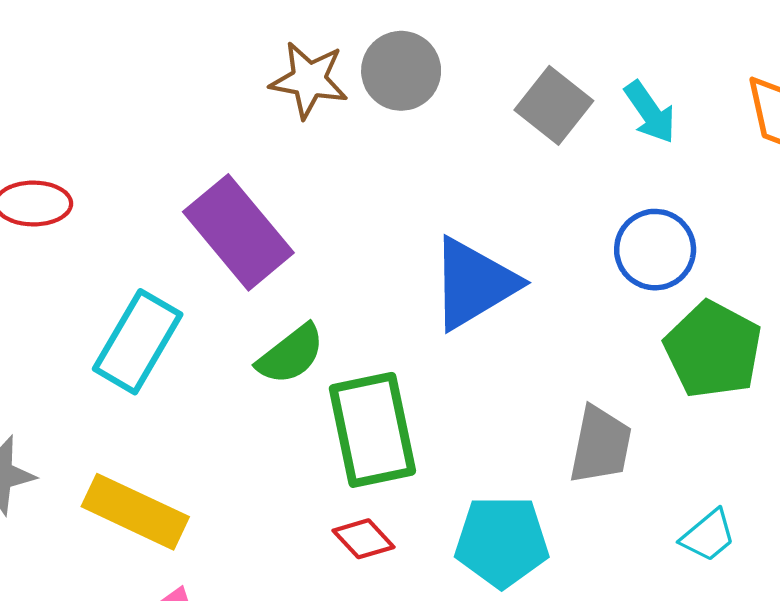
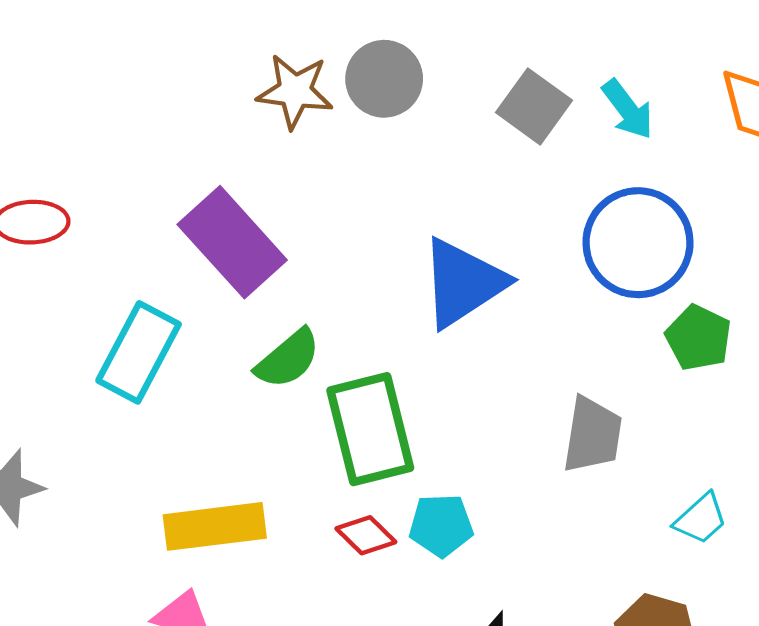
blue circle: (655, 250) -> (638, 243), size x1.4
green pentagon: (713, 350) -> (698, 338), size x0.7
yellow rectangle: (135, 512) -> (215, 526), moved, turned -30
cyan pentagon: (502, 542) -> (441, 525), moved, size x0.7

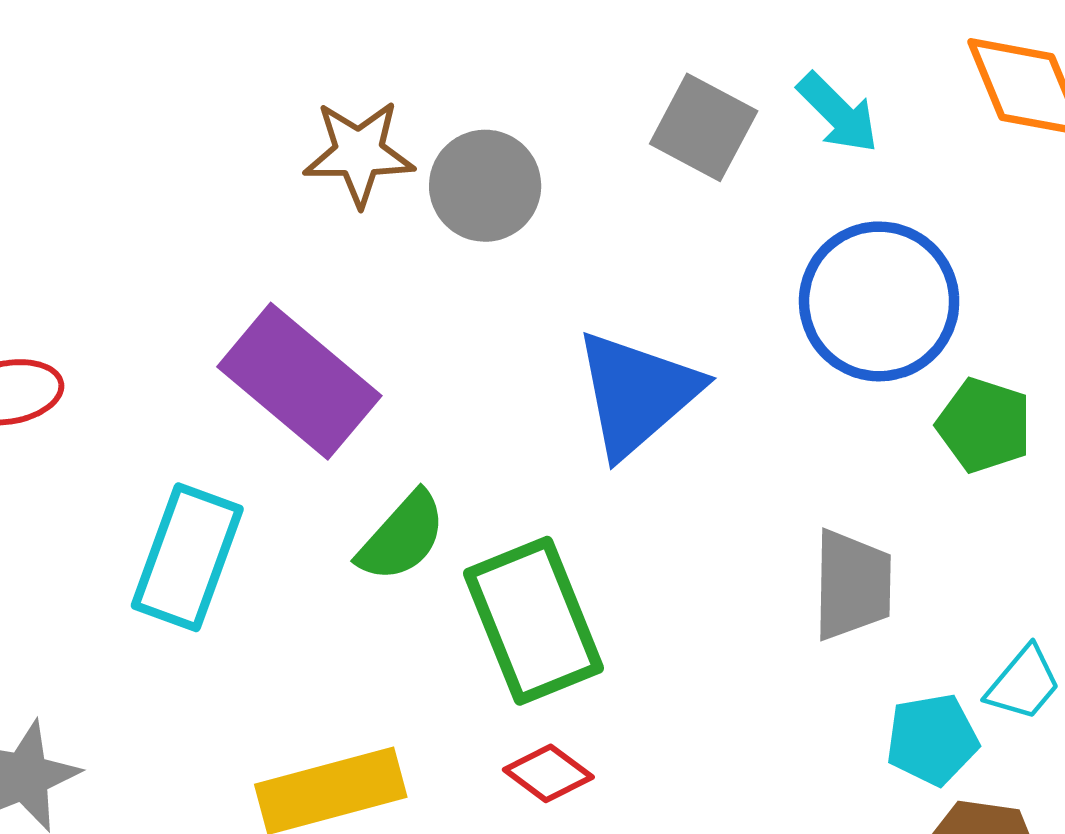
gray circle: (384, 79) -> (485, 186), moved
cyan pentagon: (441, 525) -> (932, 739), moved

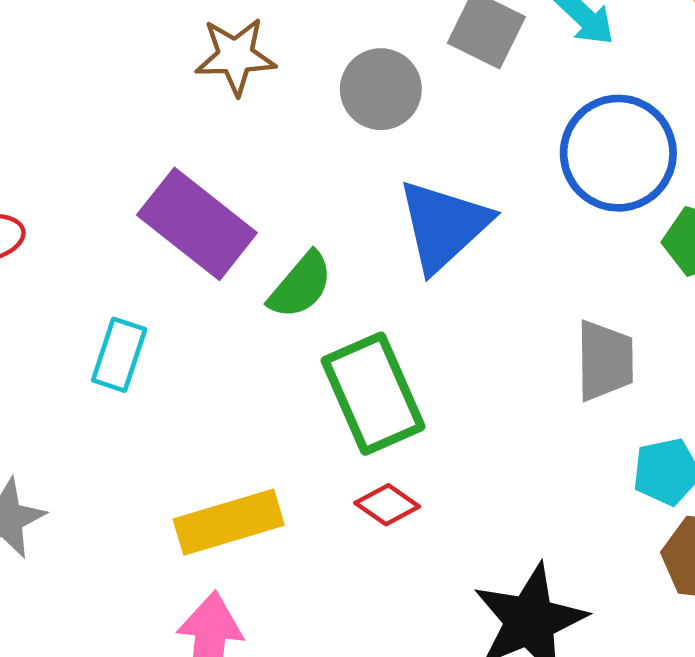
gray circle: (485, 186) -> (381, 89), moved
green semicircle: (402, 537) -> (301, 285), moved
cyan rectangle: (187, 557) -> (119, 355), size x0.7

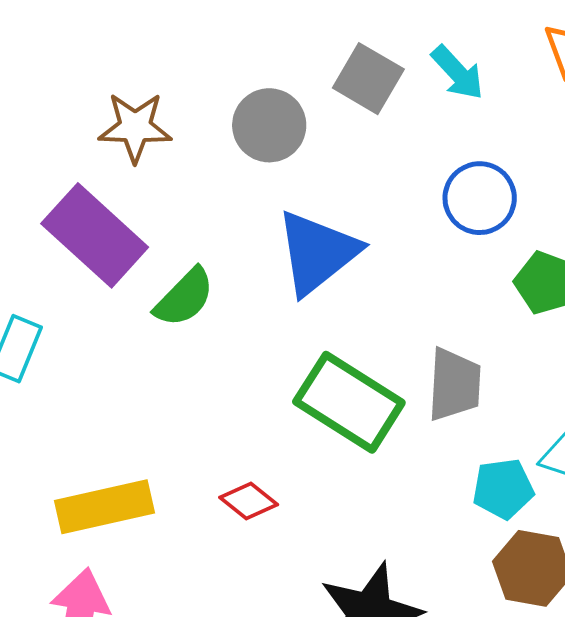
brown star: (236, 56) -> (135, 127), moved
blue circle: (618, 153) -> (480, 198), size x0.7
green rectangle: (373, 394) -> (349, 402), moved, turned -38

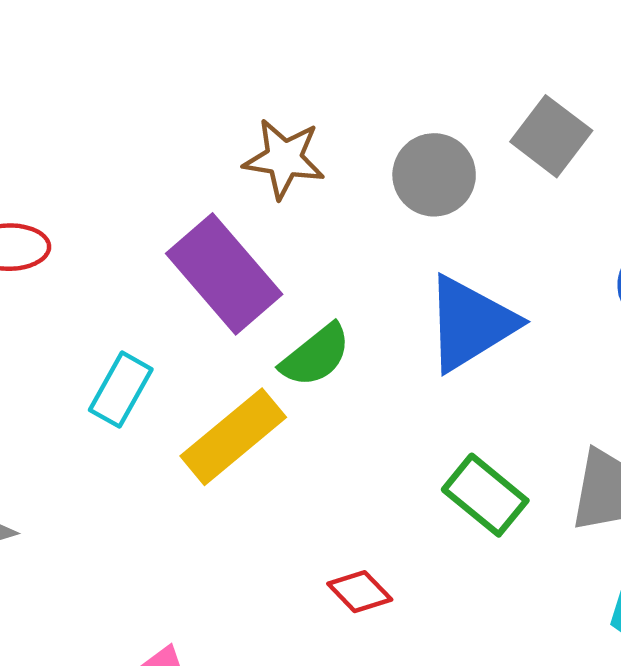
green rectangle: (349, 402) -> (485, 495), size x0.7
yellow rectangle: (105, 507) -> (233, 437), moved, turned -34

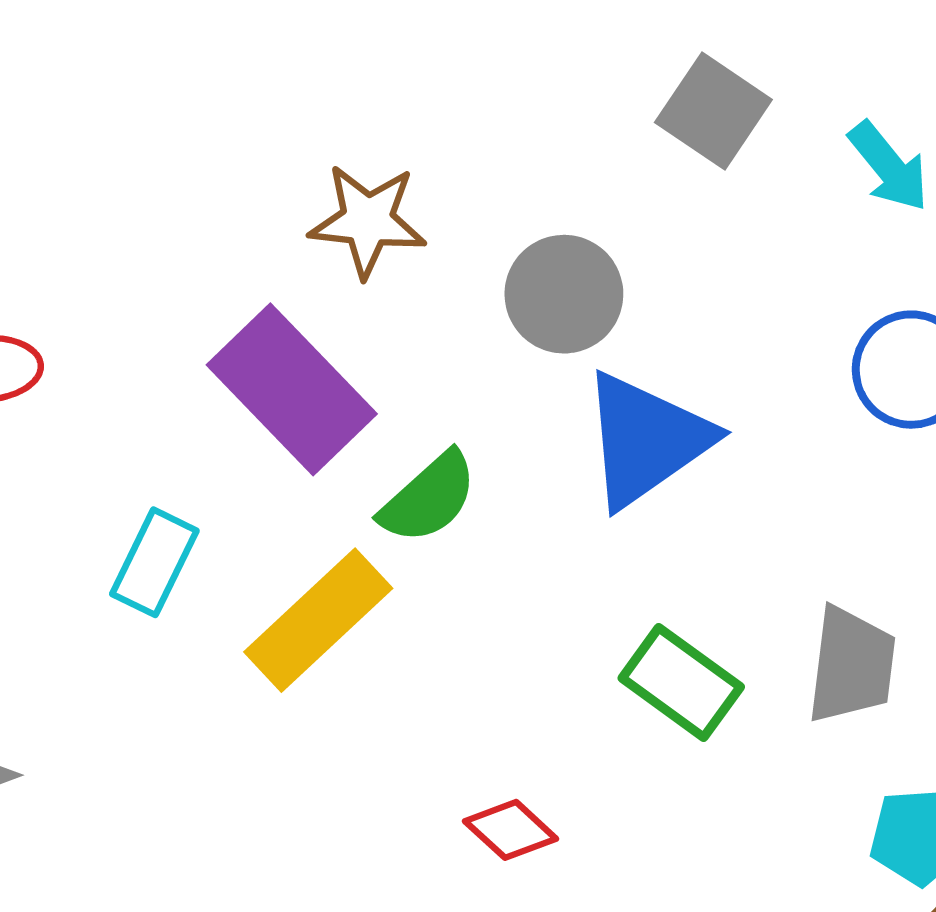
gray square: (551, 136) -> (713, 111), moved
gray circle: (434, 175) -> (564, 294), moved

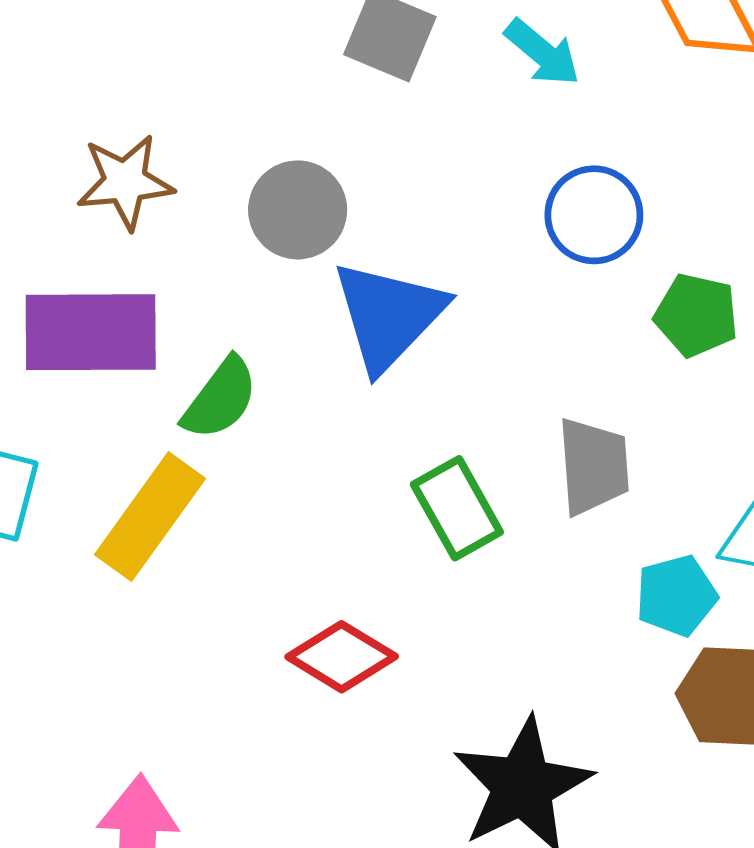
purple rectangle: (292, 389) -> (91, 332), turned -35
green rectangle: (681, 682) -> (457, 508), turned 36
red diamond: (511, 830) -> (342, 657), size x1.4

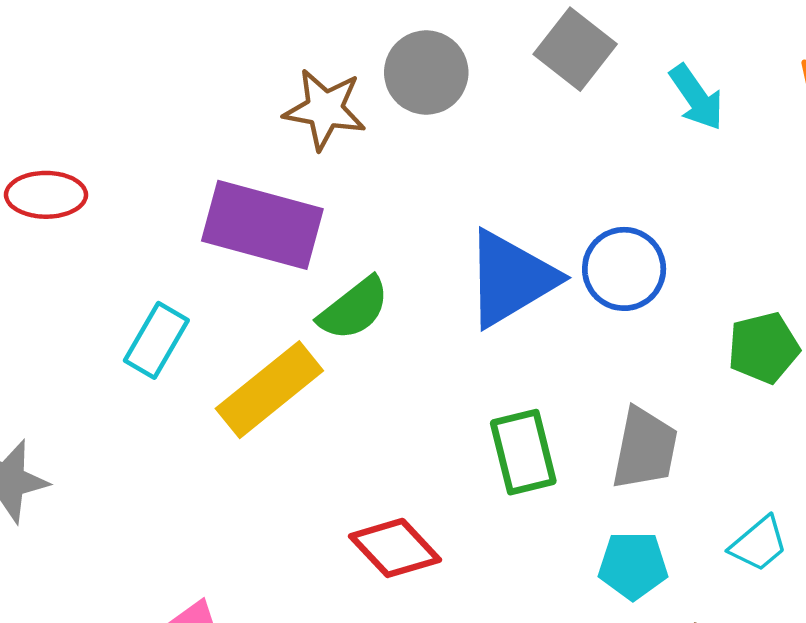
gray circle: (298, 210) -> (426, 73), moved
blue circle: (594, 215) -> (624, 269), moved
green pentagon: (696, 315) -> (764, 348), turned 30
cyan pentagon: (676, 596) -> (633, 565), moved

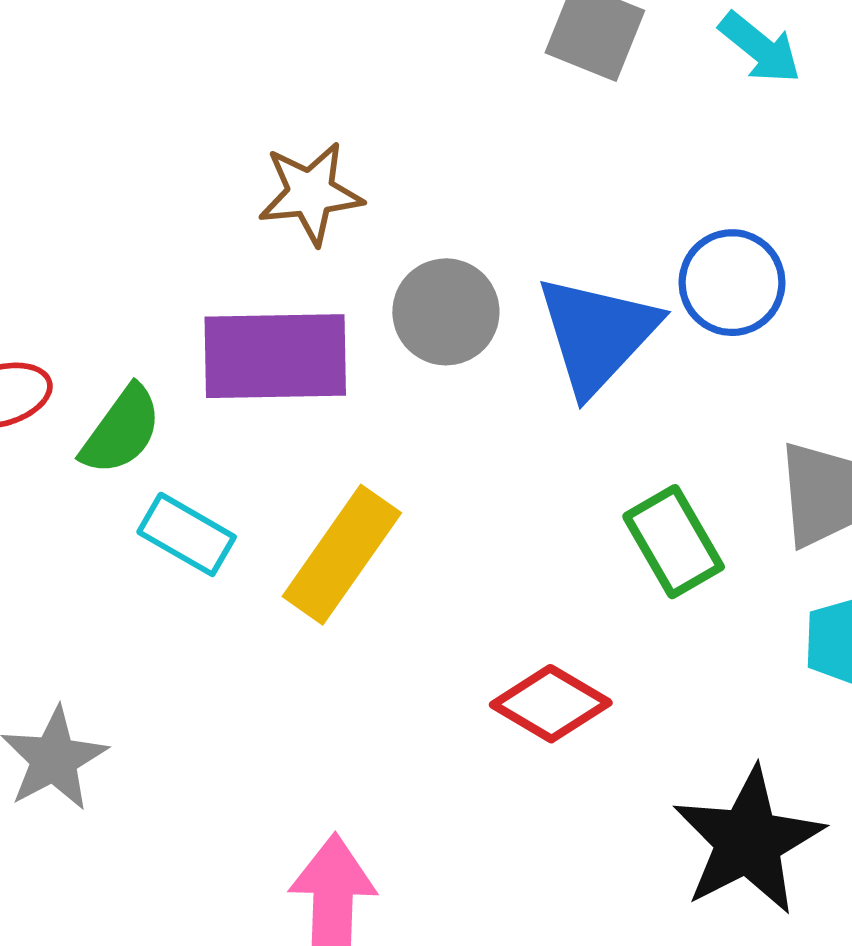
gray circle: (426, 73) -> (446, 312), moved
green semicircle: (354, 309) -> (121, 430), moved
cyan rectangle: (156, 340) -> (187, 534), turned -74

